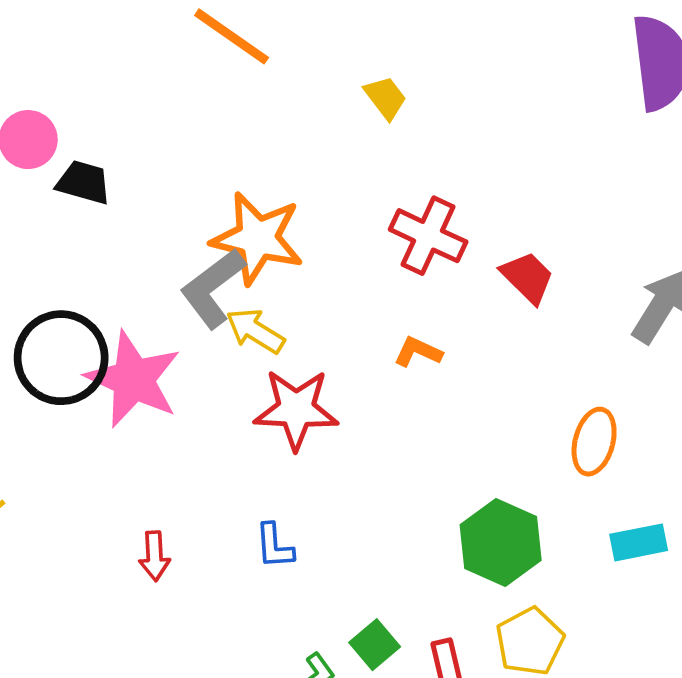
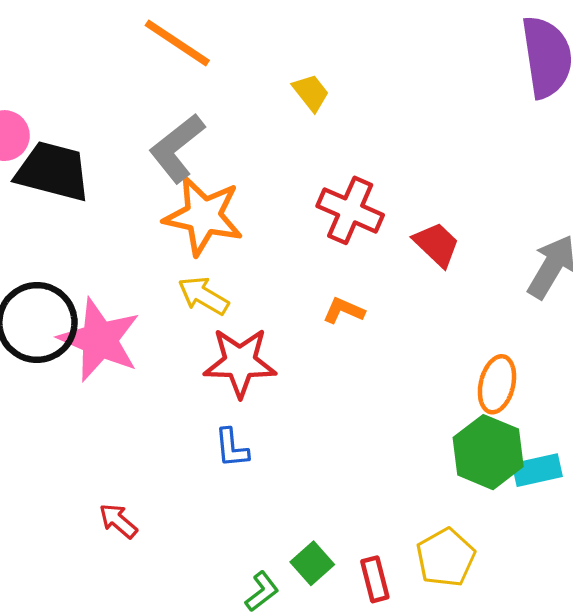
black trapezoid: (84, 182) -> (53, 171), size x1.6
gray L-shape: (213, 288) -> (177, 148), moved
green hexagon: (501, 542) -> (488, 452), moved
blue L-shape: (274, 546) -> (232, 448), moved
red arrow: (154, 556) -> (118, 521), moved, turned 135

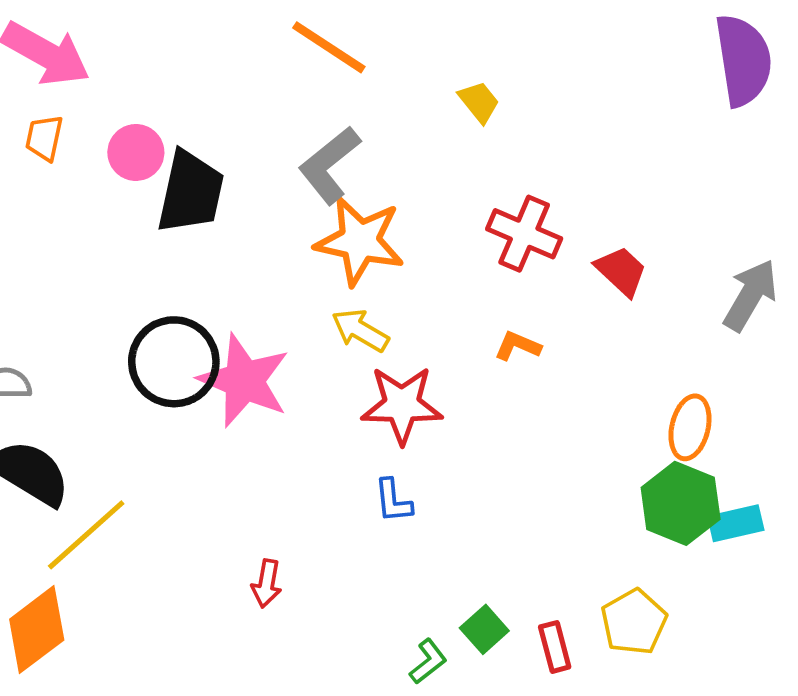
black trapezoid: (53, 171) -> (191, 192), turned 88
red arrow: (118, 521) -> (267, 584), turned -120

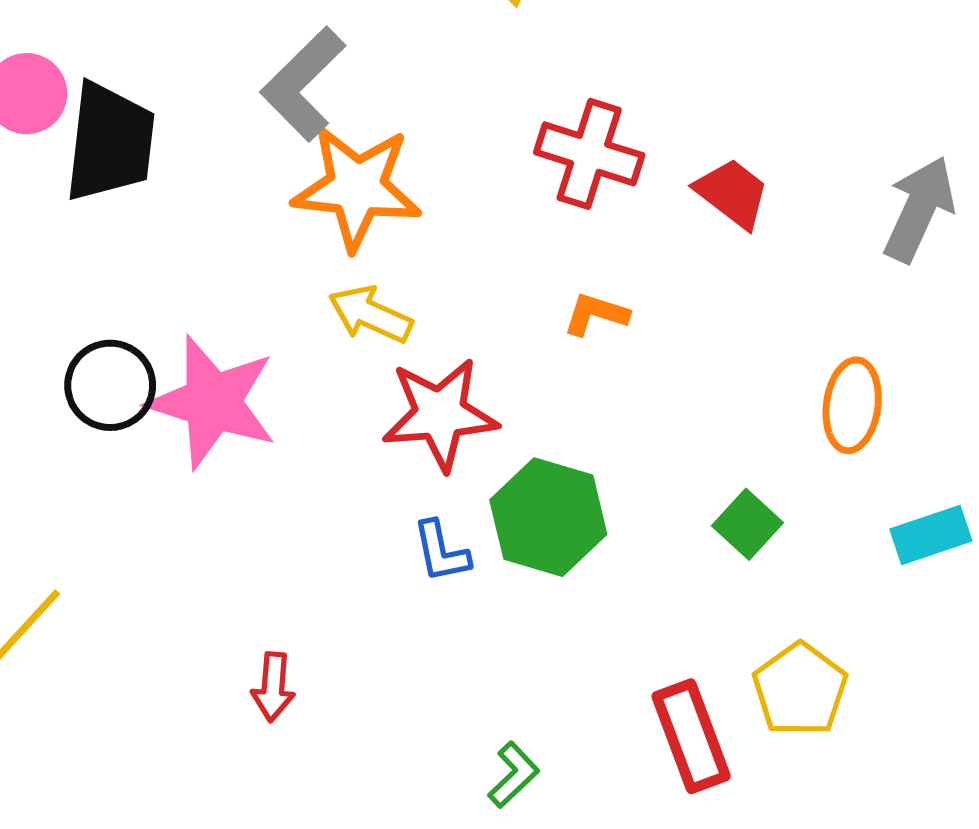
black circle: (174, 362) -> (110, 385), size x0.7
green hexagon: (681, 503) -> (548, 517), moved
green square: (484, 629) -> (747, 524), moved
red rectangle: (555, 647) -> (691, 736), size x1.5

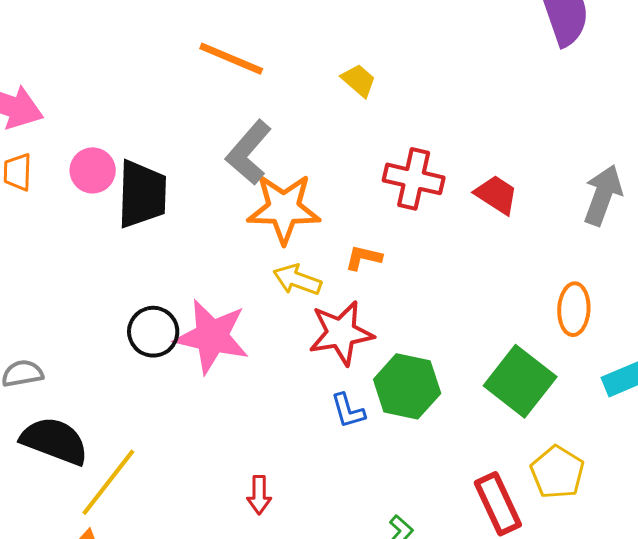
orange L-shape: (596, 314) -> (363, 258), moved
green square: (747, 524) -> (520, 381), size x1.8

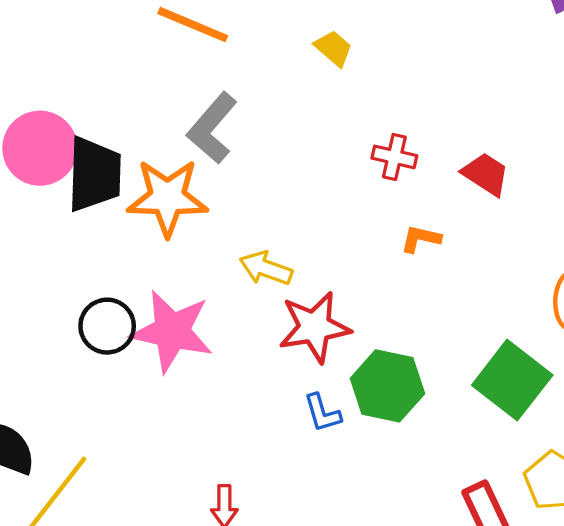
pink circle: (93, 170) -> (40, 148), size x1.5
red cross: (414, 179) -> (394, 157), size x0.7
orange star: (284, 209) -> (167, 198), moved
orange L-shape: (363, 258) -> (421, 239), moved

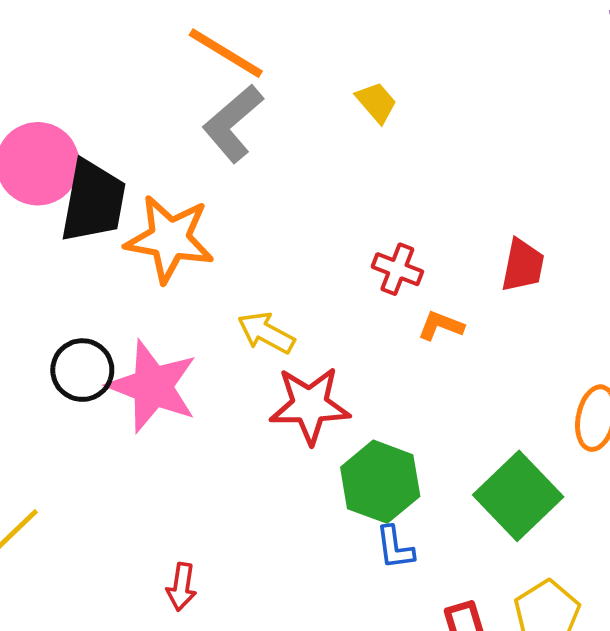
gray L-shape: (212, 128) -> (233, 123), moved
red cross: (394, 157) -> (397, 269), moved
red trapezoid: (486, 174) -> (523, 265), turned 60
blue L-shape: (322, 413) -> (395, 548), moved

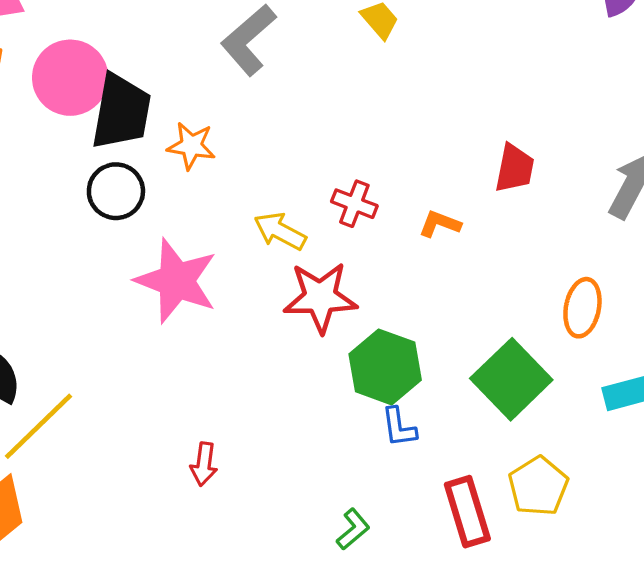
orange star: (170, 239) -> (191, 146), size x0.6
red cross: (397, 269) -> (354, 204), moved
black circle: (82, 370) -> (116, 191), moved

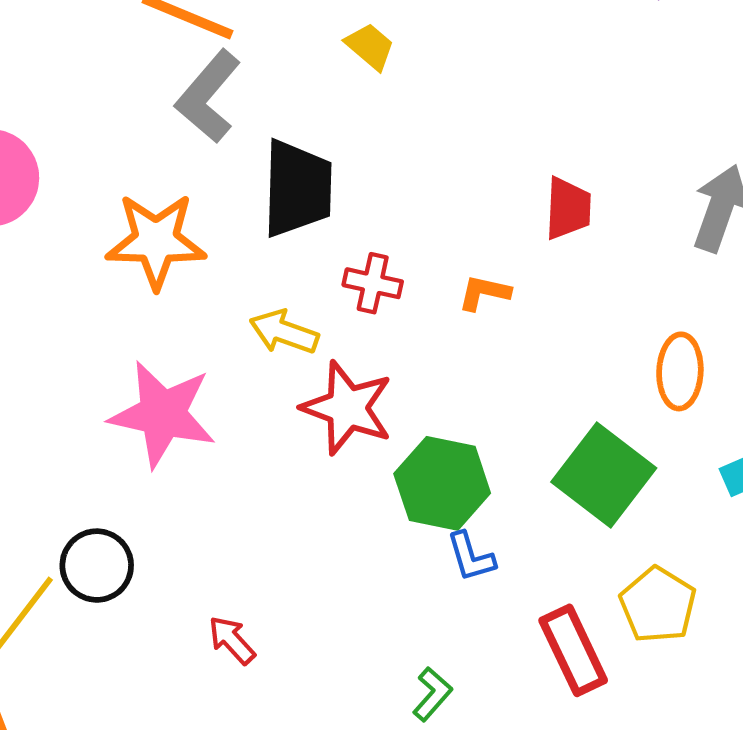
black trapezoid: (121, 112) -> (297, 188), moved
orange star: (191, 146) -> (156, 241), size x1.6
black circle: (116, 191) -> (97, 566), moved
red star: (320, 297) -> (347, 408), turned 30
red arrow: (204, 464) -> (232, 640), turned 138

